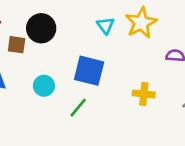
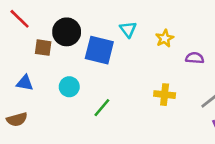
yellow star: (141, 23) -> (165, 38), moved, size x0.6
blue square: (89, 71) -> (99, 50), moved

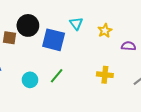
cyan circle: (69, 87) -> (30, 80), moved
green line: (102, 108) -> (57, 76), moved

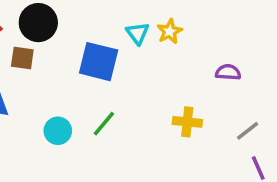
black circle: (28, 25) -> (38, 23), moved
yellow star: (105, 31) -> (170, 31), moved

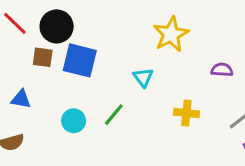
yellow star: (170, 31) -> (171, 34), size x1.6
cyan triangle: (138, 33) -> (143, 77), moved
blue square: (99, 62) -> (80, 60), moved

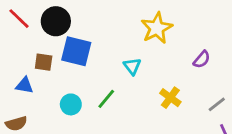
brown square: (43, 57) -> (44, 62), moved
purple semicircle: (222, 70) -> (202, 59), turned 126
yellow cross: (186, 113) -> (170, 98), turned 30

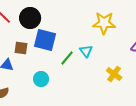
yellow star: (157, 28) -> (104, 23), turned 30
green line: (106, 99) -> (67, 58), moved

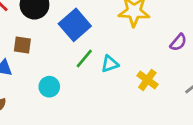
blue square: (45, 40) -> (75, 25), moved, turned 35
cyan triangle: (86, 51) -> (110, 64), moved, turned 48

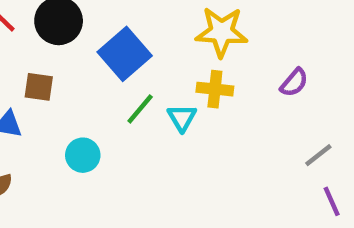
cyan triangle: (110, 64) -> (182, 118), turned -42
yellow cross: (147, 80) -> (215, 89), moved, turned -30

